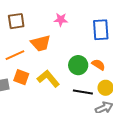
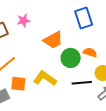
pink star: (61, 20) -> (23, 21), moved
orange trapezoid: (41, 43) -> (53, 40), moved

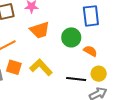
orange trapezoid: (53, 40) -> (40, 30), moved
green circle: (71, 58) -> (71, 37), moved

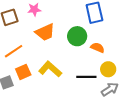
orange square: (14, 67) -> (23, 72), turned -35

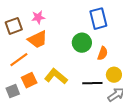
orange trapezoid: (45, 32) -> (38, 39), moved
orange semicircle: (98, 48) -> (103, 53), turned 88

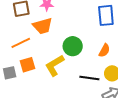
green circle: (82, 43) -> (73, 46), moved
yellow L-shape: (56, 76) -> (55, 65), turned -80

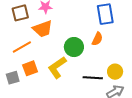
orange semicircle: (104, 50) -> (97, 39), moved

